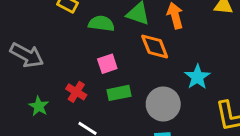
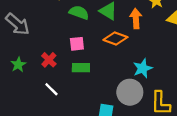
orange diamond: (155, 47) -> (115, 38), turned -60
gray circle: (163, 104) -> (130, 92), moved

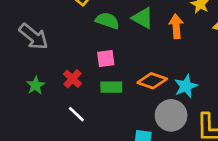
orange diamond: (115, 38) -> (152, 81), moved

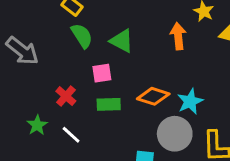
green triangle: (143, 18) -> (122, 41), moved
green semicircle: (107, 21) -> (82, 36), moved, turned 40
green star: (36, 85) -> (37, 125), moved

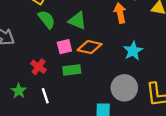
orange diamond: (153, 96) -> (90, 47), moved
cyan star: (190, 101) -> (133, 51), moved
white line: (71, 135) -> (45, 96), turned 35

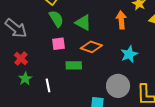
pink square: (64, 47) -> (58, 44), moved
red cross: (39, 67) -> (21, 58), moved

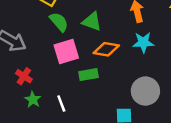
pink square: (58, 44) -> (66, 52), size x1.5
cyan star: (129, 54) -> (143, 42), moved, turned 30

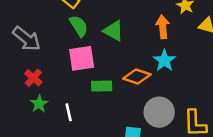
cyan star: (143, 42) -> (164, 61), turned 30
orange diamond: (106, 49) -> (137, 77), moved

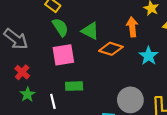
cyan star: (164, 61) -> (149, 56), moved
orange diamond: (137, 77) -> (111, 49), moved
green rectangle: (102, 86) -> (74, 86), moved

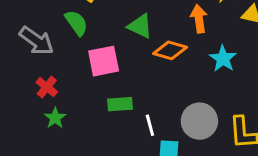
green semicircle: (60, 27) -> (76, 23), moved
white line: (53, 101) -> (150, 125), moved

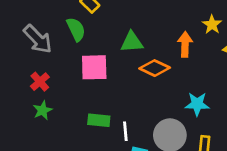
green triangle: (140, 26) -> (132, 42), turned -40
cyan star: (223, 59) -> (197, 104), moved, turned 30
green rectangle: (120, 104) -> (99, 120), moved

